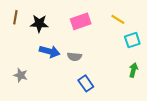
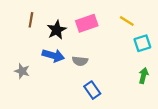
brown line: (15, 17) -> (31, 20), moved
black star: (39, 23) -> (57, 30), moved, turned -30
gray star: (21, 75) -> (22, 71), moved

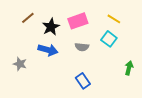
brown line: (31, 20) -> (28, 18), turned 40
cyan square: (142, 43) -> (109, 39), moved, turned -35
gray semicircle: (80, 61) -> (82, 47), moved

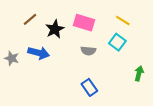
pink rectangle: (78, 21) -> (84, 23), turned 36
blue arrow: (48, 50) -> (39, 53), moved
gray star: (20, 64) -> (12, 58), moved

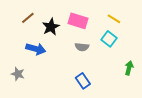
gray star: (12, 58) -> (18, 74), moved

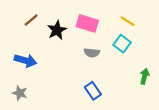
blue arrow: (36, 49) -> (25, 60), moved
gray star: (18, 74) -> (20, 93), moved

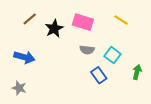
cyan square: (122, 44) -> (113, 55), moved
blue rectangle: (93, 91) -> (99, 75), moved

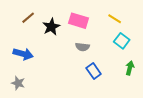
cyan square: (113, 55) -> (122, 41), moved

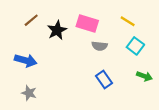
gray semicircle: (82, 47) -> (100, 46), moved
green arrow: (130, 68) -> (144, 76), turned 96
gray star: (18, 83) -> (29, 93), moved

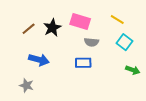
brown line: (31, 20) -> (29, 29), moved
blue arrow: (26, 60) -> (39, 60), moved
blue rectangle: (104, 80) -> (83, 63), moved, turned -56

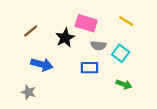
black star: (52, 28) -> (65, 38), moved
cyan square: (124, 42) -> (121, 53), moved
green arrow: (133, 70) -> (124, 84), moved

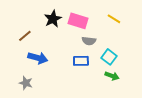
brown line: (31, 31) -> (25, 36), moved
black star: (65, 38) -> (53, 19), moved
cyan square: (121, 53) -> (109, 57), moved

